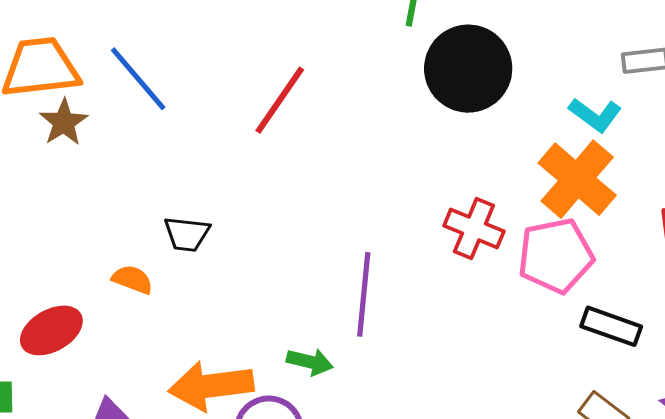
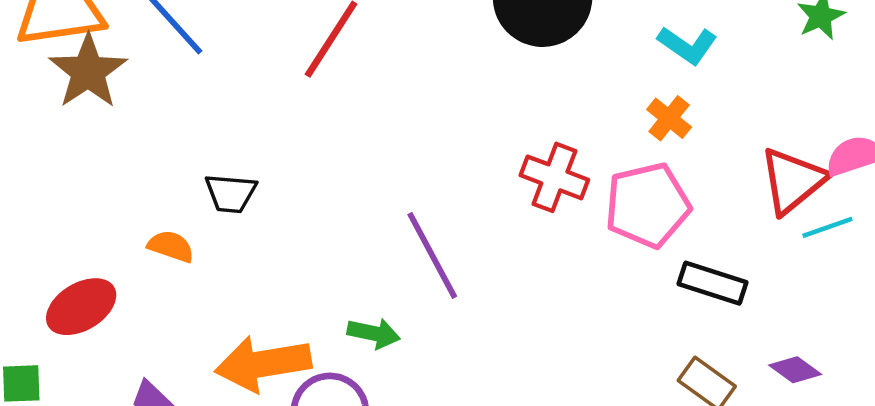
brown star: (64, 122) -> (88, 71), size x1.4
orange cross: (577, 179) -> (669, 118), size x0.5
purple line: (364, 294) -> (432, 255), turned -32

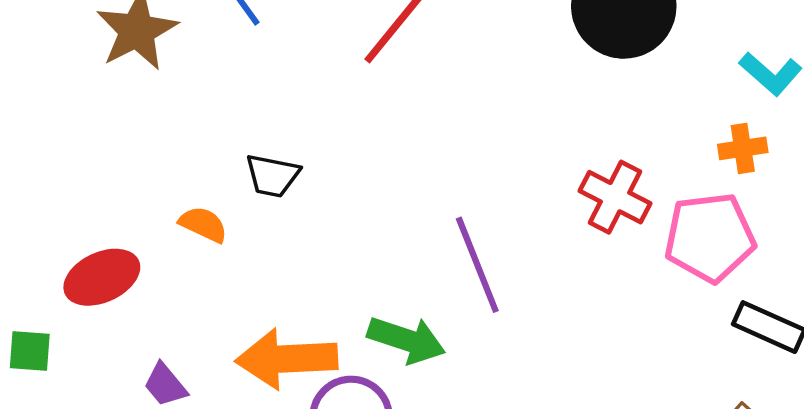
orange cross: (669, 118) -> (743, 148), turned 36
green arrow: (374, 333) -> (406, 340), size x1.4

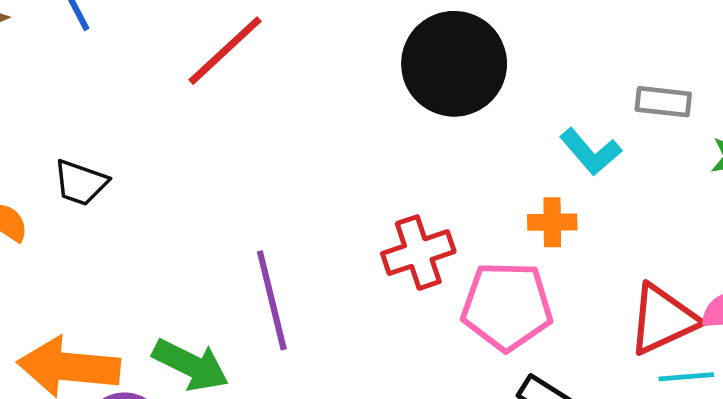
red cross: (615, 197) -> (418, 253), turned 36

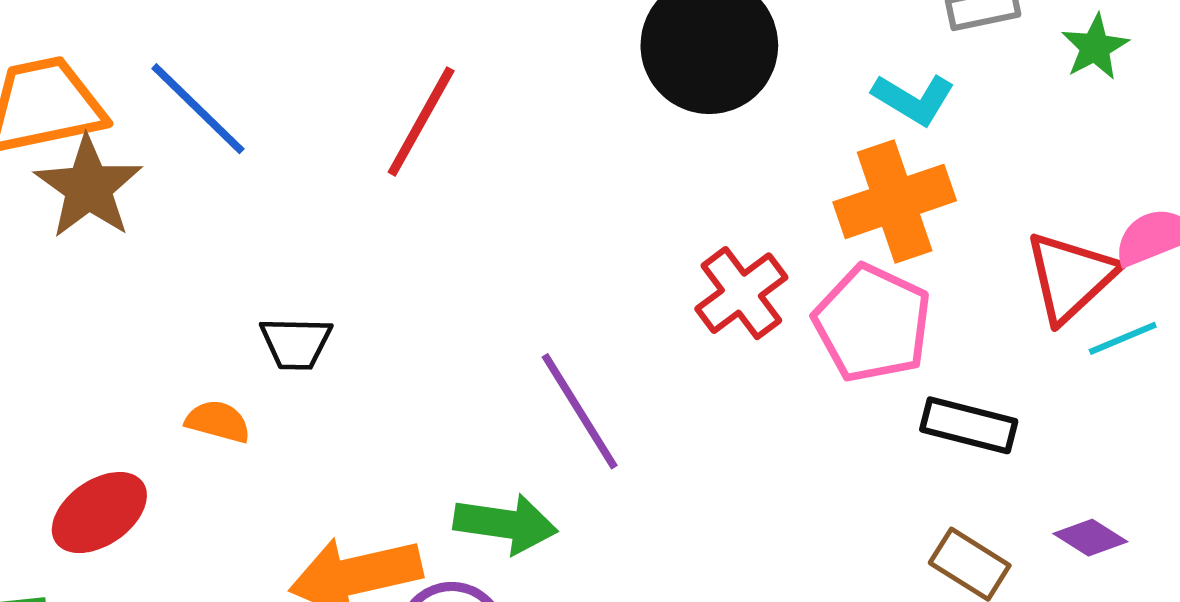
orange cross: (552, 222) -> (895, 201), size x1.8
pink pentagon: (507, 306) -> (872, 323), turned -30

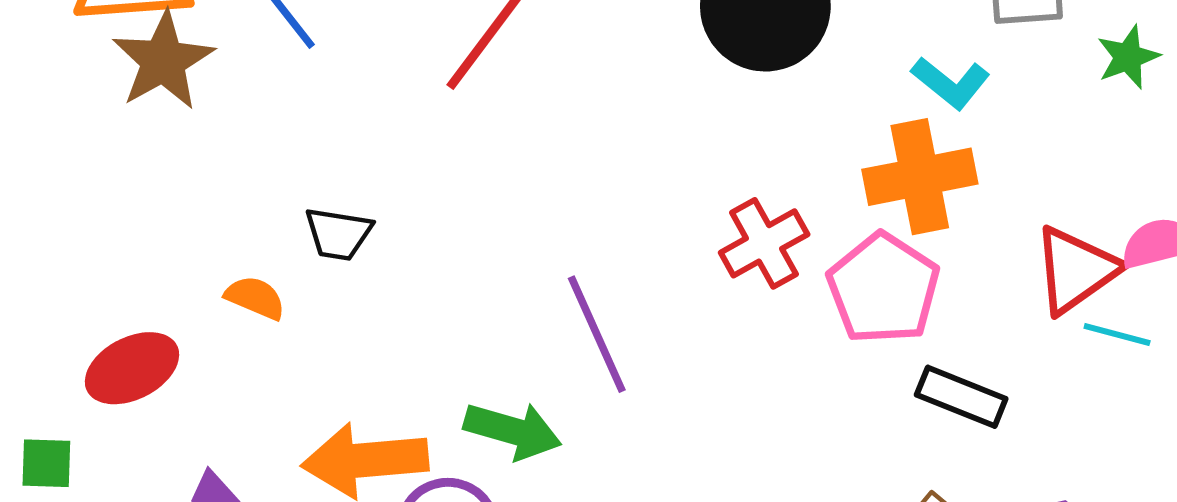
cyan line: (1123, 338) -> (1117, 334), turned 30

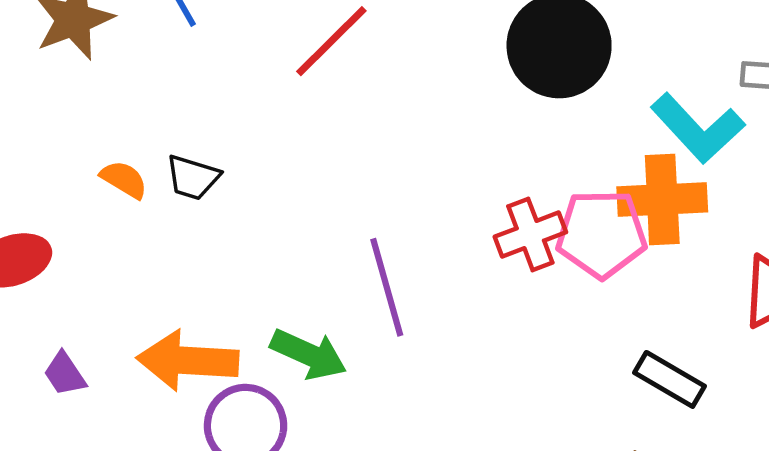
cyan L-shape: (951, 83) -> (698, 128), size x1.5
pink pentagon: (883, 289) -> (601, 234), moved, turned 30
orange semicircle: (255, 298) -> (124, 180), moved

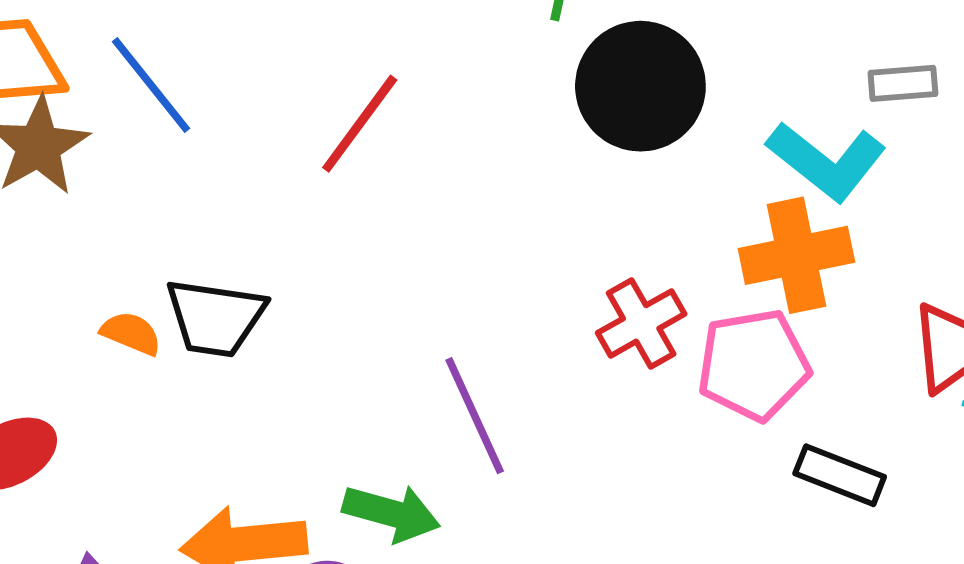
black trapezoid: (193, 177) -> (215, 318), size x1.5
pink pentagon: (601, 234) -> (754, 365), moved

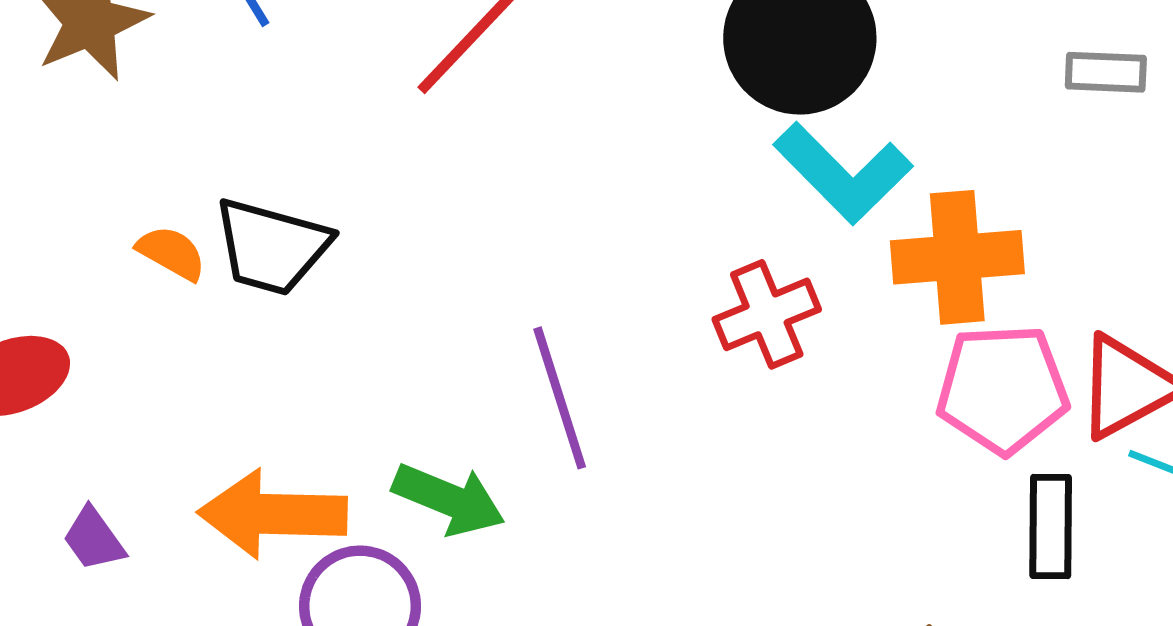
cyan L-shape: (826, 161) -> (843, 173), moved
pink pentagon: (754, 365) -> (1003, 389), moved
black rectangle: (840, 475) -> (1051, 526), moved, turned 62

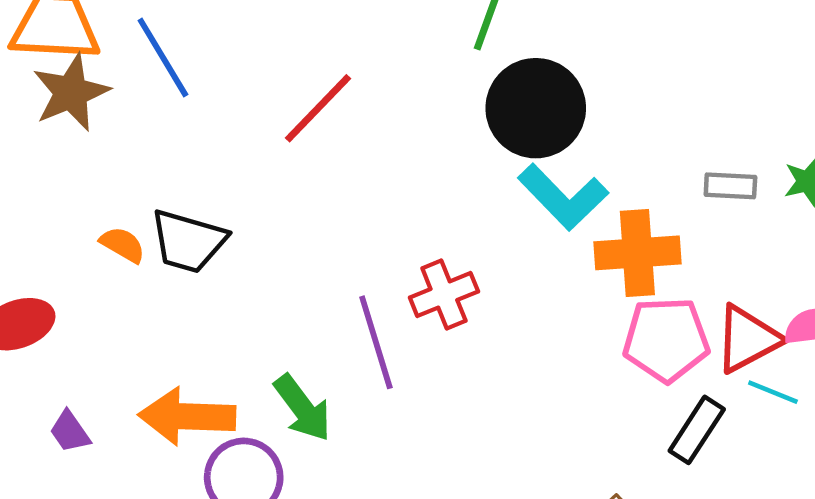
gray rectangle: (1106, 72) -> (730, 186), moved
red cross: (767, 314) -> (444, 294), moved
green arrow: (449, 499) -> (303, 408), turned 30
black rectangle: (1051, 526) -> (697, 430), turned 32

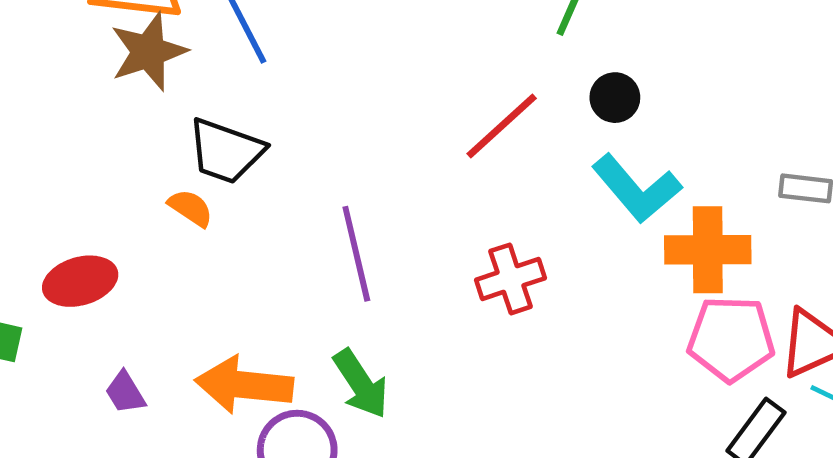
red line: (318, 108) -> (502, 126), moved
black circle: (536, 108) -> (615, 98), size x0.5
black trapezoid: (188, 241) -> (226, 151), moved
purple line: (376, 342) -> (356, 254), moved

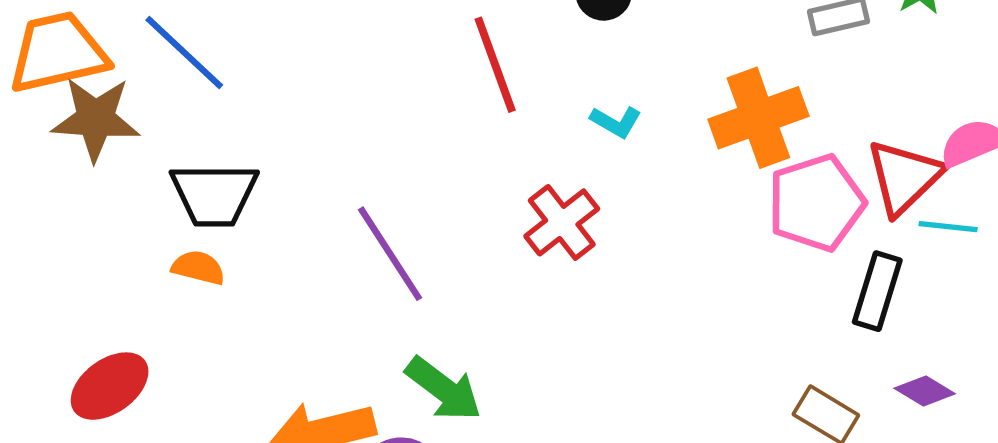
brown star: (148, 52) -> (95, 119), turned -30
red line: (502, 126) -> (495, 65), turned -48
cyan L-shape: (637, 189) -> (616, 122), moved, size x0.5

